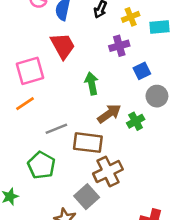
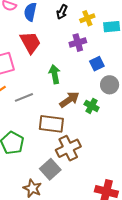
green cross: (136, 121) -> (92, 106), turned -32
gray line: (56, 129) -> (24, 97), moved

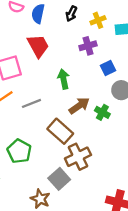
brown rectangle: (51, 124) -> (60, 131), turned 35

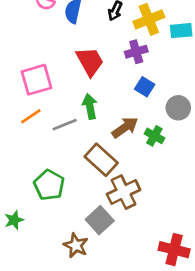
yellow cross: (98, 20) -> (149, 19), size x1.5
red trapezoid: (38, 46) -> (90, 61), moved
blue square: (108, 68) -> (145, 87), moved, turned -32
green arrow: (64, 79) -> (90, 106), moved

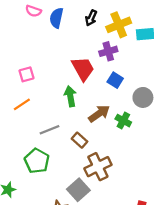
red trapezoid: (90, 61) -> (83, 69), moved
pink square: (37, 80) -> (26, 74), size x0.6
gray line: (65, 125) -> (50, 130), moved
brown rectangle: (101, 160) -> (79, 140), size x0.6

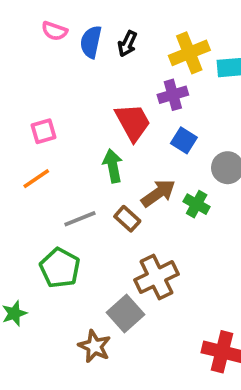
black arrow: (91, 18) -> (127, 44), moved
brown rectangle: (79, 140) -> (127, 219), moved

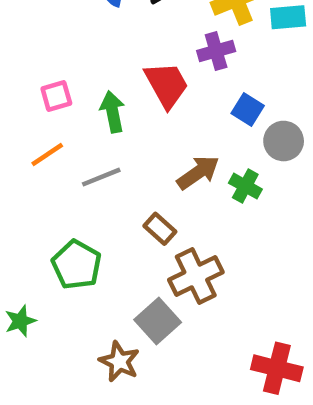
blue square: (184, 140) -> (248, 110), moved
green arrow: (113, 166) -> (113, 112), moved
gray line: (80, 219) -> (101, 177), moved
brown rectangle: (127, 219) -> (160, 229), moved

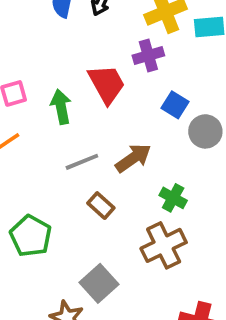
gray line: (101, 177) -> (82, 162), moved
green cross: (245, 186) -> (173, 198), moved
brown cross: (196, 276) -> (164, 245), moved

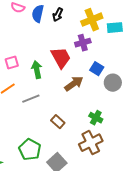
brown arrow: (133, 158) -> (74, 84), moved
gray line: (82, 162) -> (31, 99), moved
green pentagon: (31, 236) -> (30, 150), moved

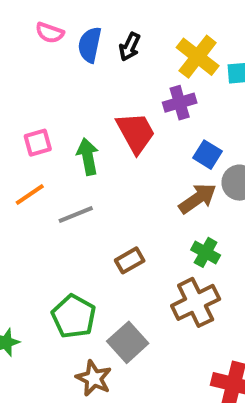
yellow cross: (92, 20) -> (198, 57), turned -30
brown arrow: (74, 84) -> (198, 199), moved
brown rectangle: (58, 122) -> (130, 260), turned -72

